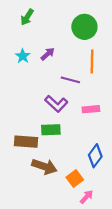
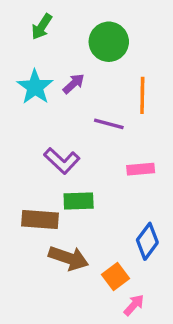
green circle: (84, 27) -> (109, 42), moved
cyan star: (23, 56) -> (35, 87), size x1.5
purple L-shape: (56, 104) -> (62, 161), moved

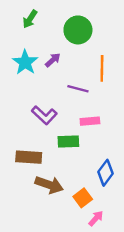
pink rectangle: (141, 169) -> (90, 121), moved
green rectangle: (79, 201) -> (68, 142), moved

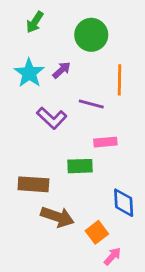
purple L-shape: (44, 115) -> (52, 118), moved
blue diamond: (106, 173) -> (124, 203), turned -40

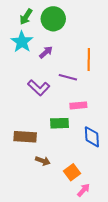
green circle: (91, 35) -> (53, 19), moved
cyan star: (29, 73) -> (22, 42), moved
blue diamond: (124, 203) -> (92, 137), moved
brown arrow: (57, 217) -> (43, 161), size x0.6

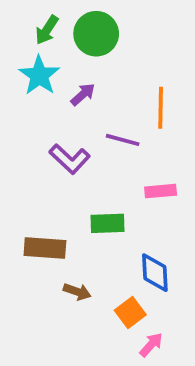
pink rectangle: (78, 105) -> (161, 191), moved
blue diamond: (92, 137) -> (155, 273), moved

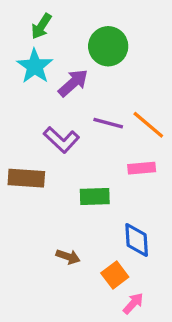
green circle: (96, 34) -> (108, 46), moved
purple arrow: (83, 94) -> (73, 83), size x1.4
orange line: (161, 108) -> (148, 125), moved, turned -51
brown rectangle: (45, 248) -> (26, 178), moved

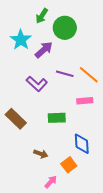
green arrow: (41, 26) -> (42, 16), moved
brown rectangle: (26, 178) -> (16, 119), moved, turned 40
pink arrow: (133, 303) -> (51, 182), moved

